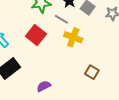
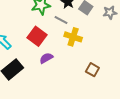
purple semicircle: (44, 86) -> (46, 58), moved

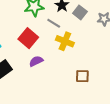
brown square: (92, 70) -> (82, 76), turned -32

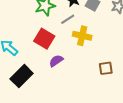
gray line: (54, 23) -> (68, 19), turned -56

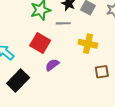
gray line: (68, 19) -> (63, 23), turned 32
yellow cross: (82, 36) -> (88, 44), moved

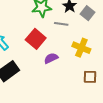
purple semicircle: (52, 65) -> (51, 58), moved

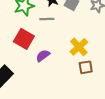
yellow cross: (81, 48) -> (79, 47), moved, turned 36

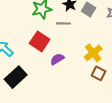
brown square: (86, 67) -> (98, 73), turned 32

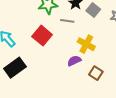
yellow cross: (93, 53) -> (86, 44), moved, turned -30
purple semicircle: (57, 59) -> (74, 61), moved

